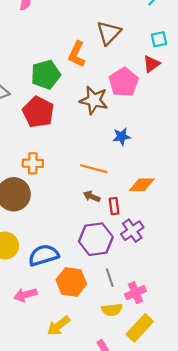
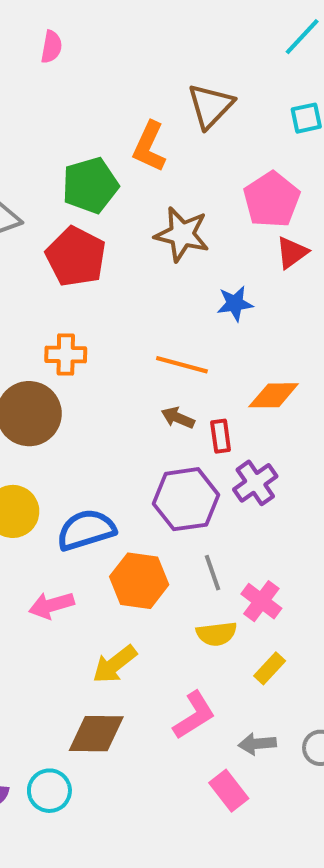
red triangle: (151, 64) -> (292, 253), moved
pink pentagon: (124, 82) -> (272, 200), moved
pink cross: (135, 293) -> (261, 601), turned -30
yellow rectangle: (140, 328) -> (270, 668), size x0.6

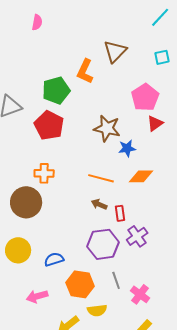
brown star: (182, 234) -> (107, 128), moved
orange diamond: (274, 395) -> (141, 176), moved
blue semicircle: (86, 530) -> (54, 259), size x0.7
yellow semicircle: (217, 634) -> (97, 310), moved

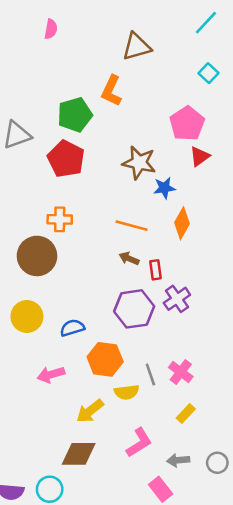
brown triangle: (115, 51) -> (137, 47), moved, turned 30
cyan square: (162, 57) -> (208, 73), turned -35
orange diamond: (141, 176) -> (182, 223), turned -60
gray line: (116, 280) -> (150, 374), moved

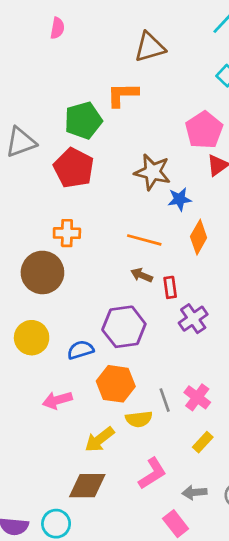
orange L-shape: (111, 91) -> (123, 95), turned 64
purple hexagon: (134, 309) -> (124, 327), moved

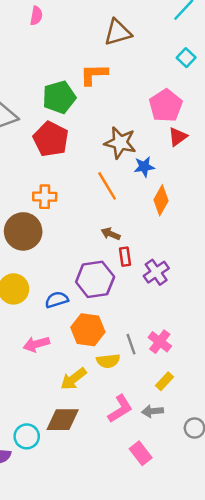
orange line: (144, 240) -> (107, 186), moved, turned 44
red rectangle: (170, 287) -> (125, 257), moved
gray arrow: (195, 492) -> (153, 411), moved
cyan circle: (56, 524) -> (27, 436), moved

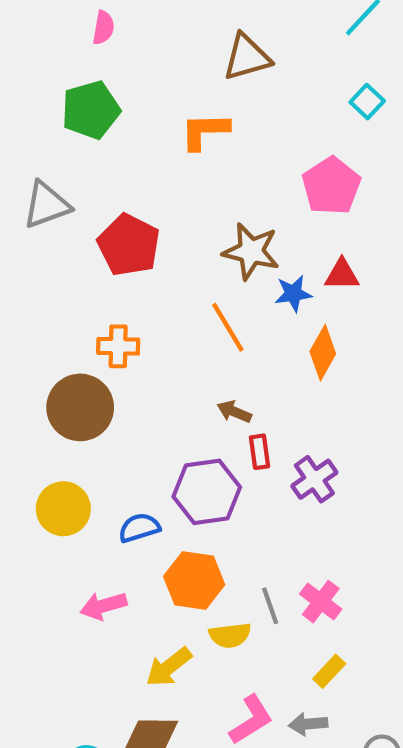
green pentagon: (59, 97) -> (91, 110), moved
red triangle: (178, 137) -> (342, 275), moved, turned 36

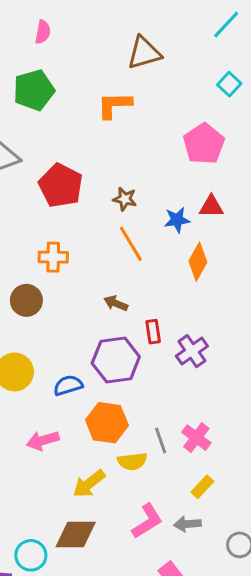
brown star: (251, 251) -> (125, 199), moved, size x0.6
brown circle: (80, 407) -> (26, 300), size x0.7
brown arrow: (234, 412) -> (116, 303), moved

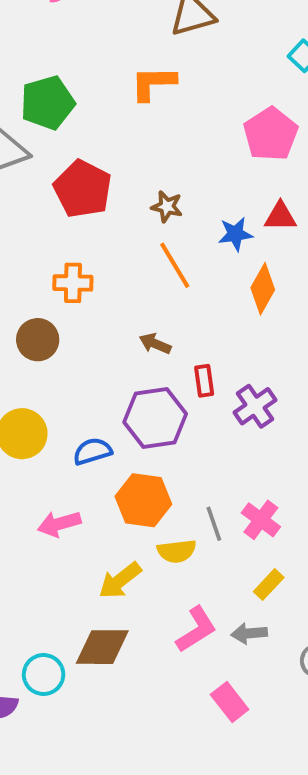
green pentagon: (34, 90) -> (47, 103), moved

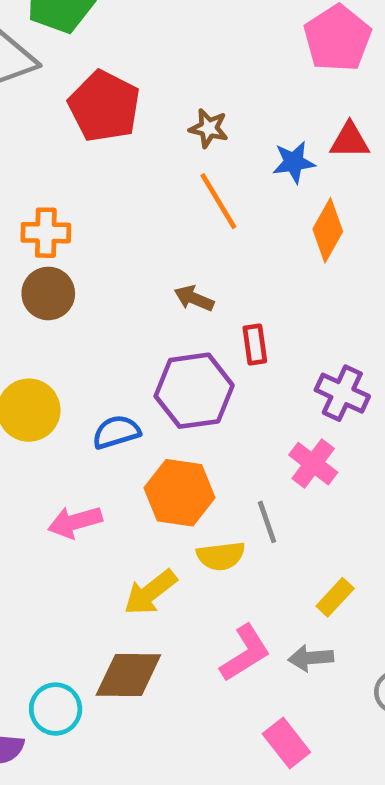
orange cross: (73, 283) -> (46, 233), moved
purple cross: (255, 406) -> (342, 393), moved, turned -30
pink cross: (261, 520) -> (313, 464), moved

